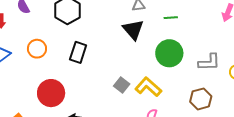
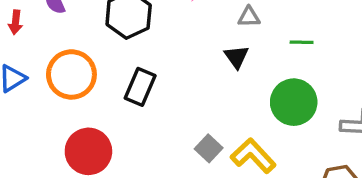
black triangle: (133, 30) -> (236, 57), size x0.7
orange circle: (37, 49) -> (71, 74), size x1.5

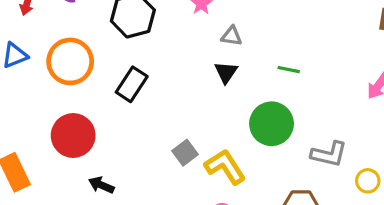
gray triangle: (249, 17) -> (232, 36), moved

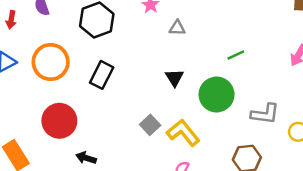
green line: (289, 70) -> (236, 55), moved, turned -30
black triangle: (226, 72) -> (174, 78), moved

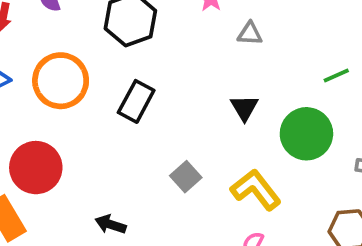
red circle: (59, 121) -> (36, 168), moved
gray square: (150, 125) -> (186, 177), moved

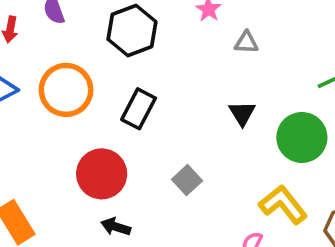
red circle: (36, 168) -> (102, 174), moved
yellow L-shape: (256, 190) -> (283, 205), moved

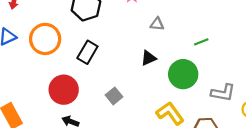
gray triangle: (246, 42) -> (157, 24), moved
black triangle: (242, 113) -> (149, 58), turned 35

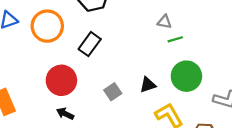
green line: (201, 42) -> (175, 39), moved
black triangle: (149, 58) -> (148, 85), moved

